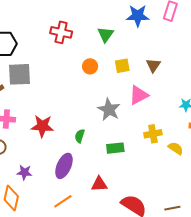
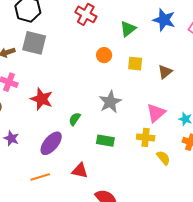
pink triangle: (139, 95) -> (156, 113), moved, turned -30

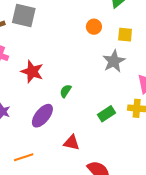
gray star: (110, 102) -> (114, 61), moved
green rectangle: (105, 141) -> (106, 114), moved, turned -42
orange line: (40, 177) -> (24, 157), moved

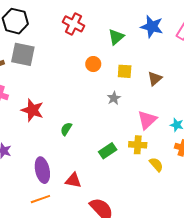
gray star: (114, 61) -> (114, 98), size x0.6
purple ellipse: (42, 116) -> (42, 170), moved, turned -50
orange line: (24, 157) -> (40, 199), moved

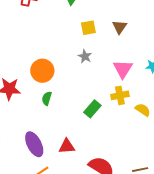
orange circle: (93, 64) -> (42, 71), moved, size x1.5

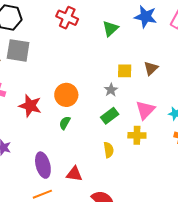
yellow square: (88, 28) -> (125, 71), moved
green rectangle: (92, 109) -> (110, 116), moved
yellow semicircle: (143, 110) -> (109, 150), moved, turned 35

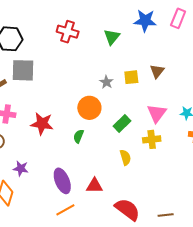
gray star: (111, 90) -> (106, 82), moved
orange circle: (66, 95) -> (89, 108), moved

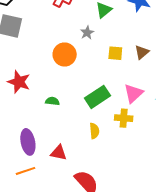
gray star: (106, 82) -> (87, 33), moved
orange circle: (89, 108) -> (65, 54), moved
green rectangle: (122, 124) -> (98, 97), size x1.4
green semicircle: (79, 136) -> (52, 101), turned 64

